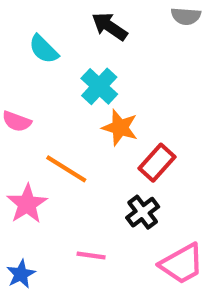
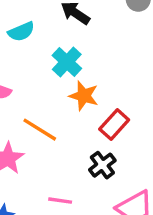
cyan semicircle: (44, 49) -> (21, 32), turned -68

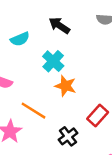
red rectangle: (114, 124) -> (98, 115), moved
black cross: (102, 165) -> (68, 136), moved

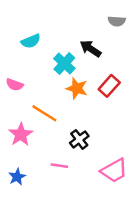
black arrow: (59, 25) -> (91, 49), moved
red rectangle: (98, 115) -> (109, 86), moved

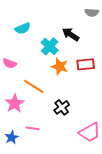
red rectangle: (109, 86) -> (86, 64), turned 42
pink line: (59, 166) -> (33, 128), moved

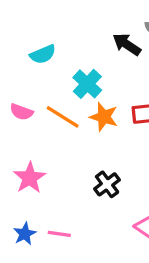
black arrow: (71, 34) -> (127, 44), moved
orange line: (34, 86) -> (63, 117), moved
pink line: (33, 128) -> (59, 234), moved

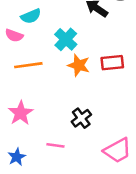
pink semicircle: (21, 112) -> (14, 36), moved
orange line: (63, 117) -> (28, 65), moved, turned -40
pink line: (59, 234) -> (55, 145), moved

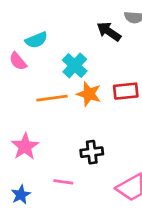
pink semicircle: (14, 36) -> (18, 61), turned 30
orange line: (28, 65) -> (52, 98), moved
black cross: (81, 118) -> (92, 152), turned 30

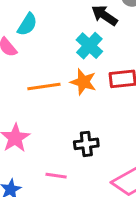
cyan semicircle: (36, 40) -> (27, 24), turned -35
cyan cross: (75, 66) -> (89, 46), moved

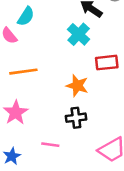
orange star: (83, 82) -> (77, 86), moved
orange line: (44, 86) -> (23, 72), moved

